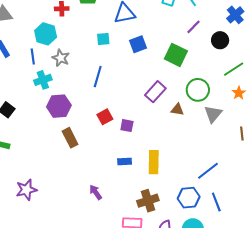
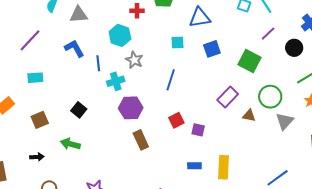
blue line: (33, 57) -> (98, 63), moved

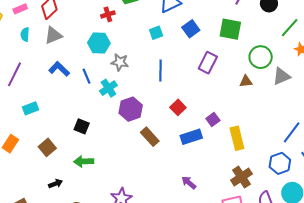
purple rectangle: (228, 97) -> (208, 63), moved
gray triangle: (285, 121) -> (282, 76), turned 42
purple square: (198, 130) -> (213, 120), moved, turned -32
blue rectangle: (194, 166) -> (191, 137), moved, size x1.5

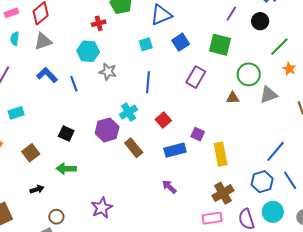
cyan cross: (108, 88) -> (129, 112), moved
purple hexagon: (131, 109) -> (107, 130), moved
purple square: (213, 120) -> (198, 134), turned -32
purple arrow: (189, 183) -> (169, 187), moved

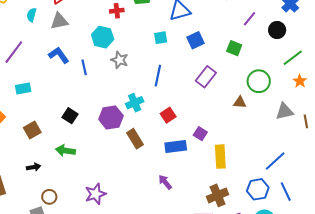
green square: (220, 45) -> (234, 48), size x0.7
gray triangle: (269, 95) -> (284, 111), moved

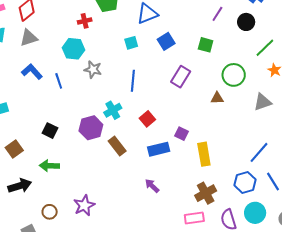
black arrow: (34, 167) -> (20, 186), size x1.6
brown circle: (49, 197) -> (50, 212), moved

